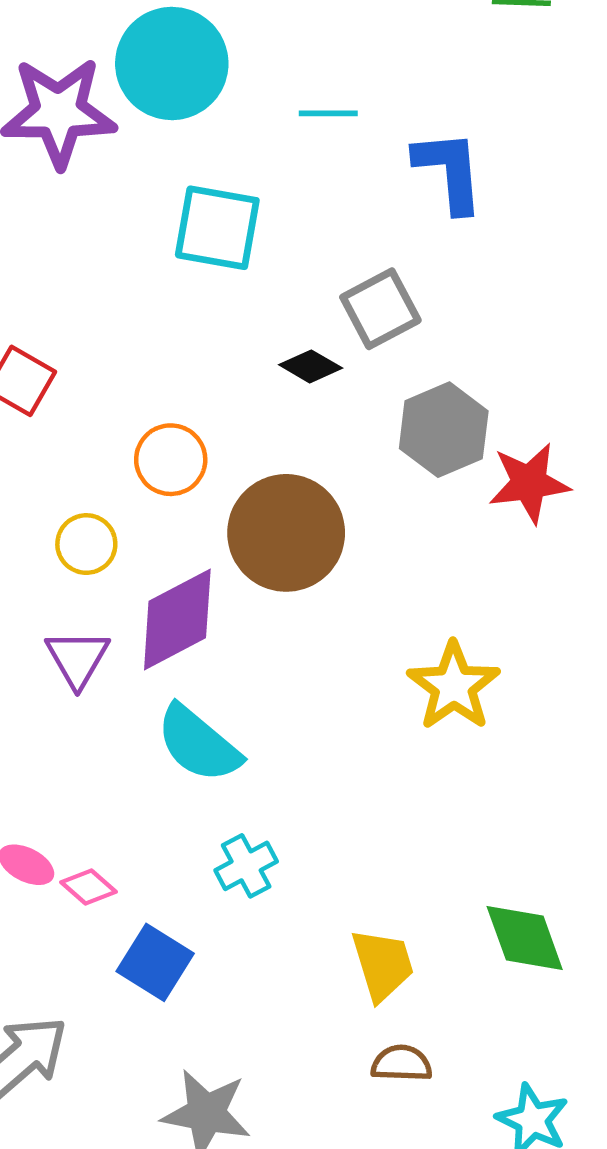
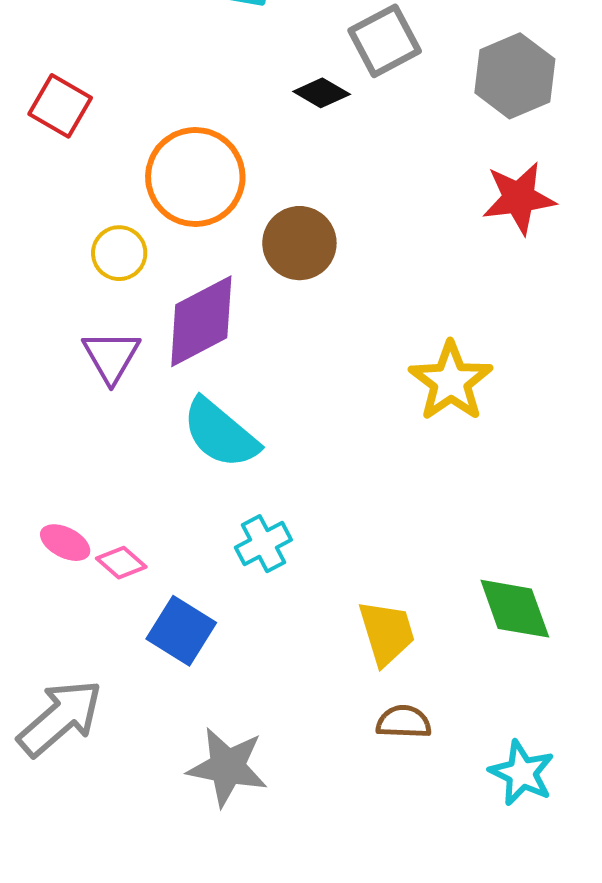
gray hexagon: (444, 430) -> (515, 76), moved
orange circle: (171, 460) -> (195, 177), size x1.5
brown circle: (286, 533) -> (299, 243), size x0.7

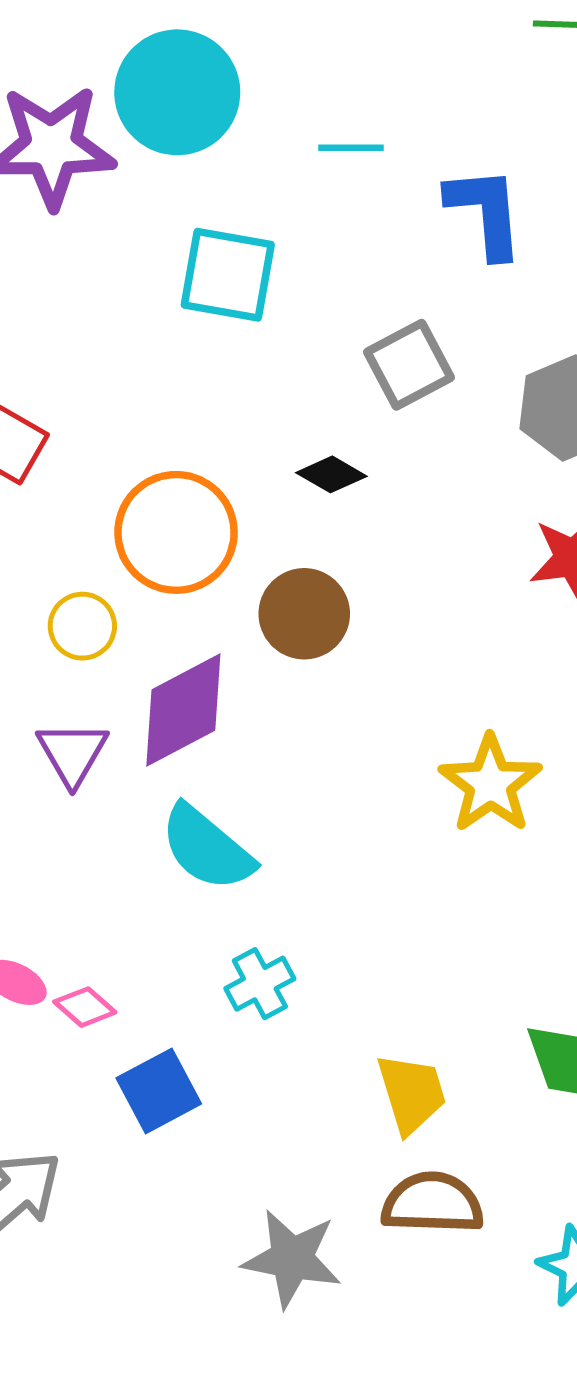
black diamond: (322, 93) -> (331, 474), moved
blue square: (181, 631) -> (159, 1091), turned 30
brown semicircle: (404, 722) -> (432, 1203), size x1.5
gray star: (227, 767) -> (292, 1259), moved

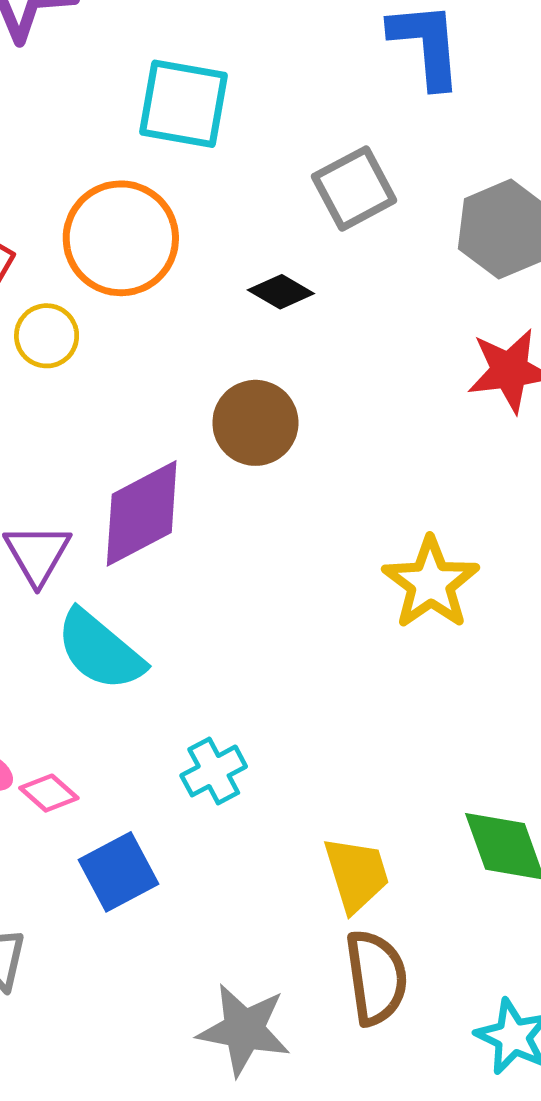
orange circle: (176, 532) -> (121, 238), moved
yellow circle: (82, 626) -> (47, 336), moved
cyan semicircle: (207, 848) -> (100, 650), moved
brown semicircle: (432, 1203) -> (376, 978), turned 80

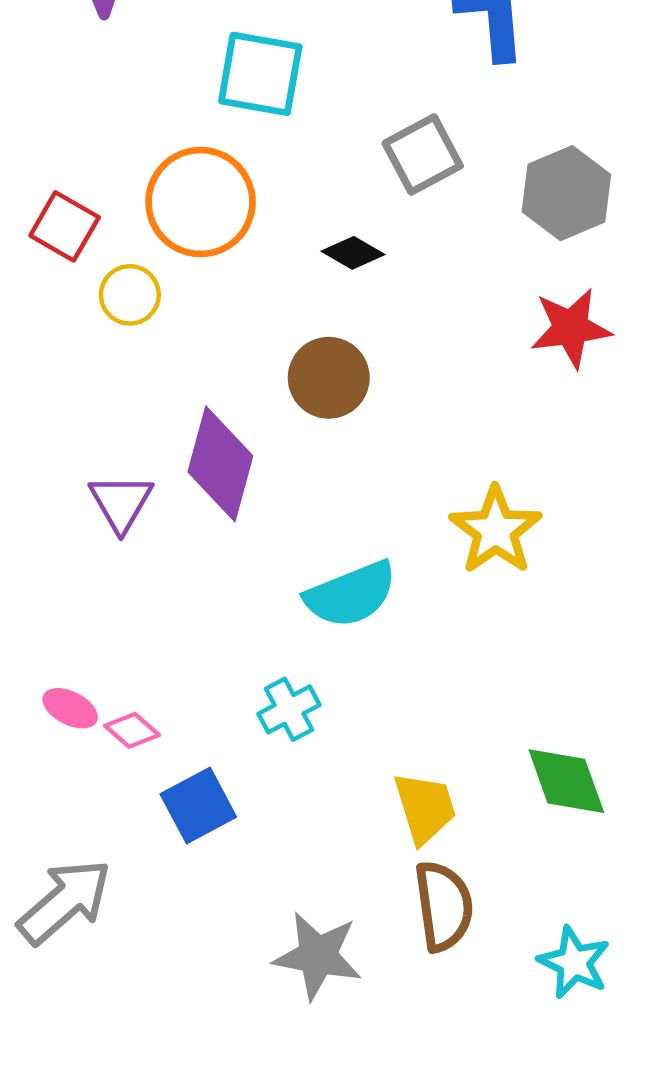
purple diamond: (142, 513) -> (220, 464), turned -47
cyan semicircle: (100, 650) -> (351, 594), moved, turned -62

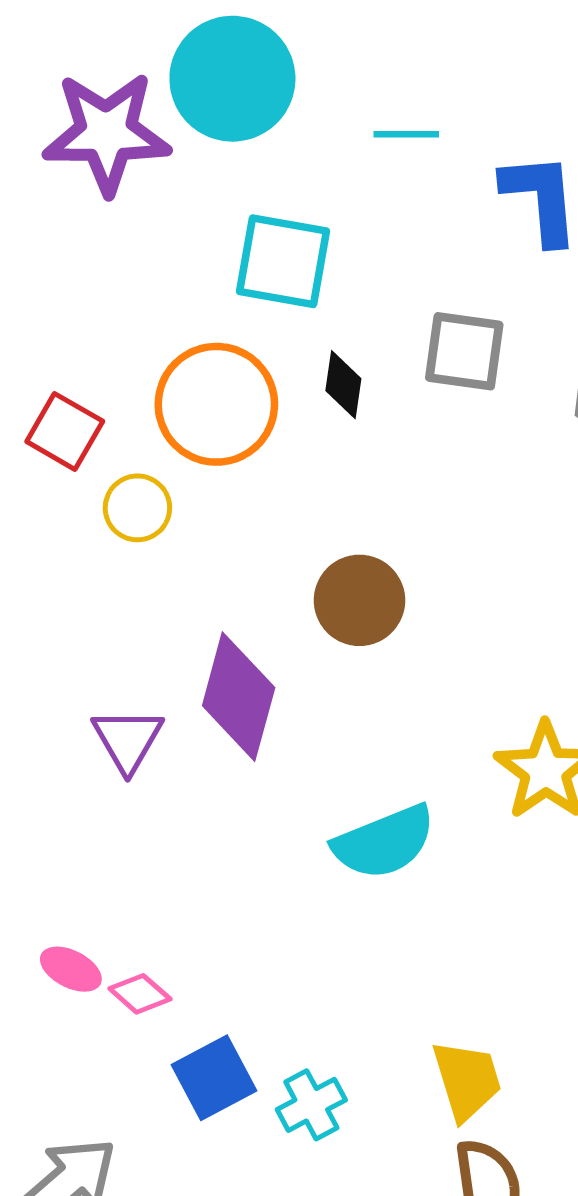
gray square: (423, 155) -> (464, 351), turned 36
black diamond: (353, 253) -> (343, 385), moved, turned 68
cyan cross: (289, 709) -> (311, 1105), moved

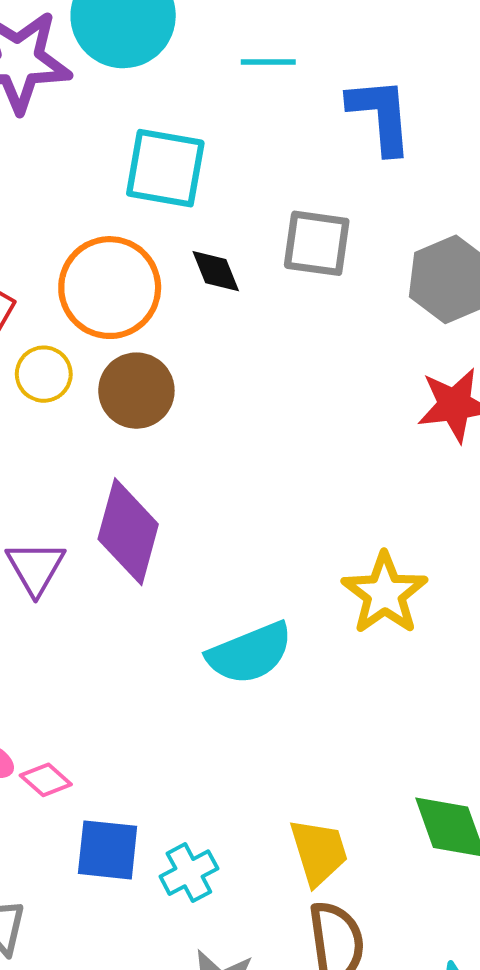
black diamond: (343, 385) -> (216, 271), turned -30
brown circle: (359, 600) -> (136, 391), moved
blue square: (214, 1078) -> (108, 850), turned 34

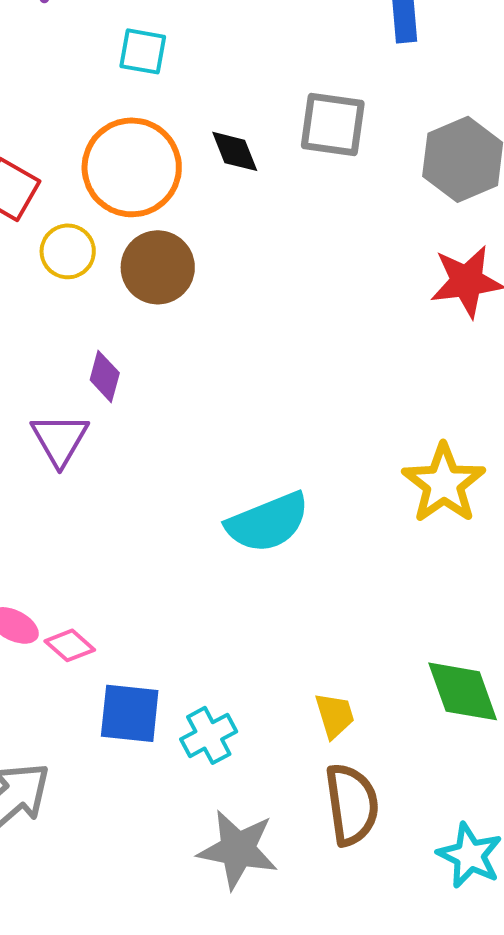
cyan square: (165, 168) -> (143, 51), moved, size x0.6
purple diamond: (128, 532) -> (105, 376), moved, size x0.5
yellow star: (385, 593) -> (444, 483), moved
yellow trapezoid: (319, 852) -> (335, 715), size x0.7

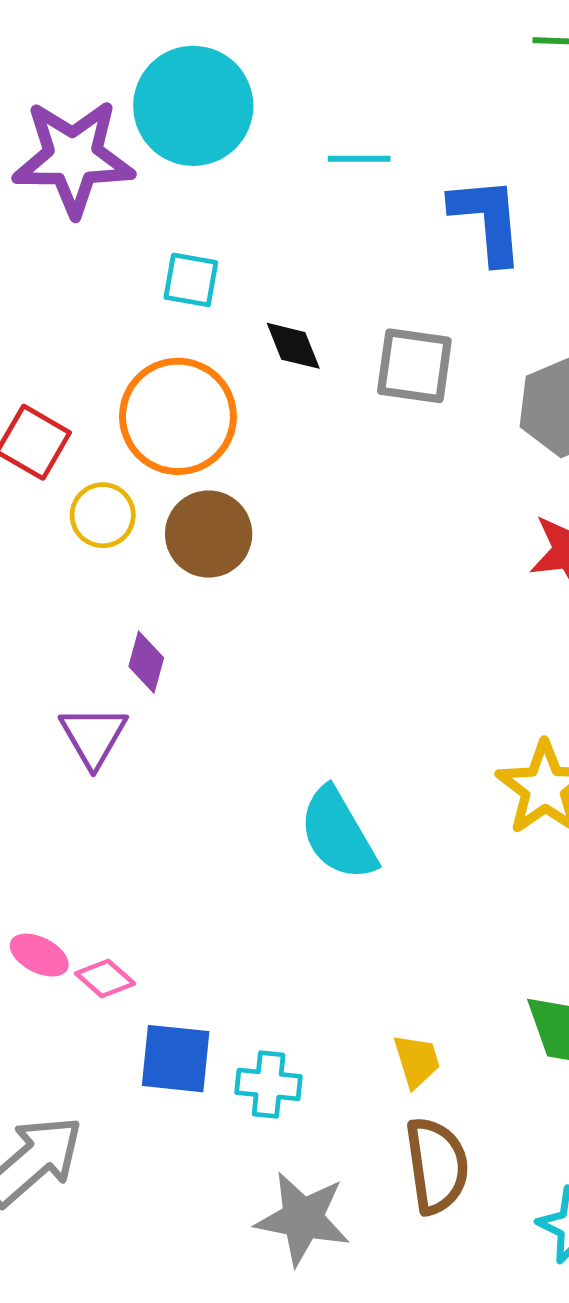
black diamond: (235, 151) -> (293, 346), moved
cyan semicircle: (268, 522) -> (338, 834), turned 82
cyan cross: (209, 735) -> (269, 1084), turned 34

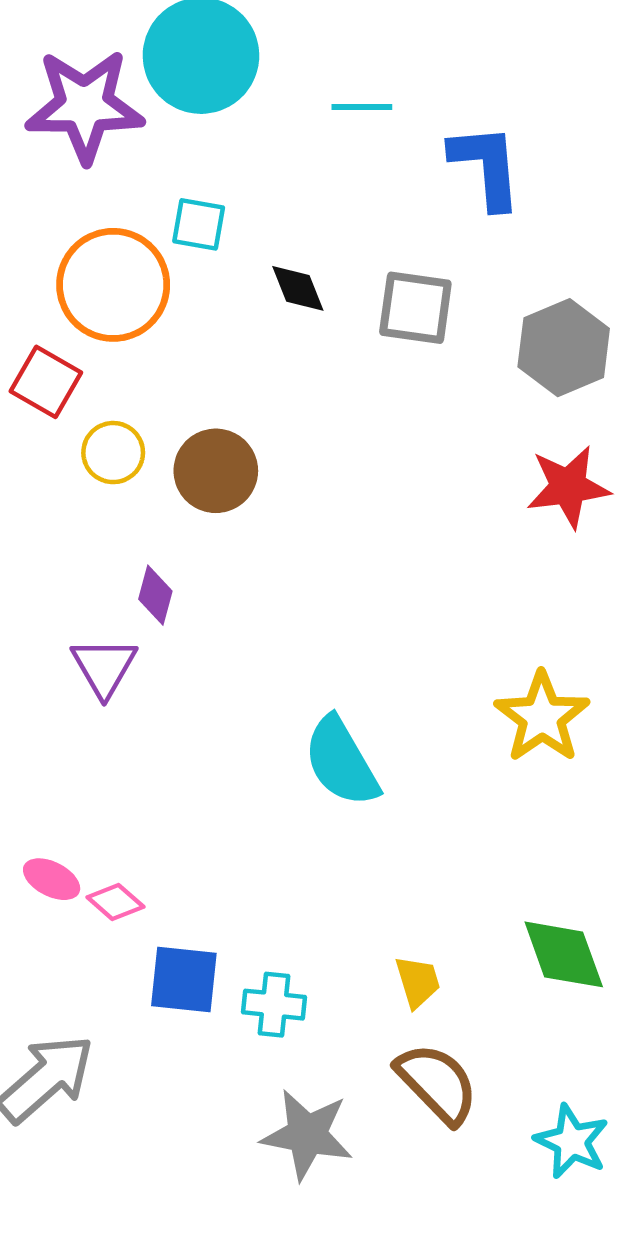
orange circle: (178, 416) -> (113, 285), moved
brown semicircle: (437, 1166) -> (437, 1083), turned -36

